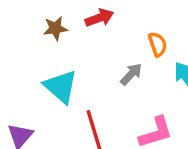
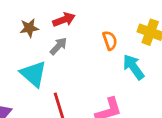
gray arrow: (131, 74) -> (58, 46), moved

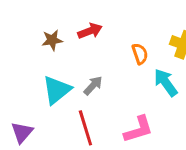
gray arrow: (58, 46) -> (93, 86), moved
cyan triangle: (33, 74) -> (57, 90), turned 40

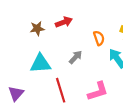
gray arrow: (93, 86) -> (76, 57), moved
cyan triangle: (57, 90) -> (40, 64), turned 35

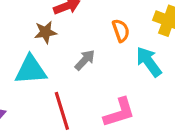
brown star: (37, 29) -> (45, 32), moved

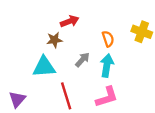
cyan arrow: (149, 62) -> (107, 66), moved, turned 45

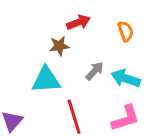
orange semicircle: (108, 39) -> (126, 31), moved
cyan arrow: (107, 66) -> (126, 78), turned -80

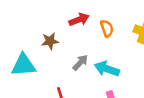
red arrow: (78, 22) -> (79, 20), moved
cyan triangle: (46, 80) -> (23, 65), moved

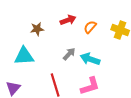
orange semicircle: (107, 28) -> (90, 27), turned -120
brown star: (50, 41) -> (37, 29), moved

